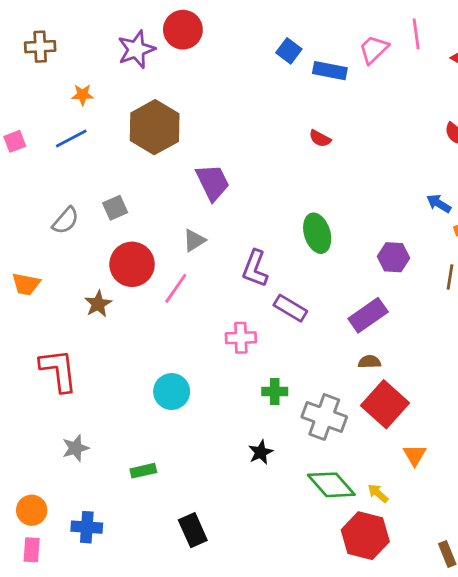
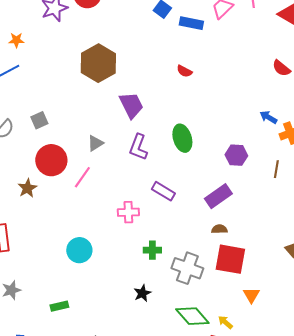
brown hexagon: (155, 127) -> (98, 63), moved
purple trapezoid: (213, 182) -> (131, 105), moved
purple L-shape: (255, 269) -> (138, 147), moved
red square: (385, 404) -> (230, 259), turned -32

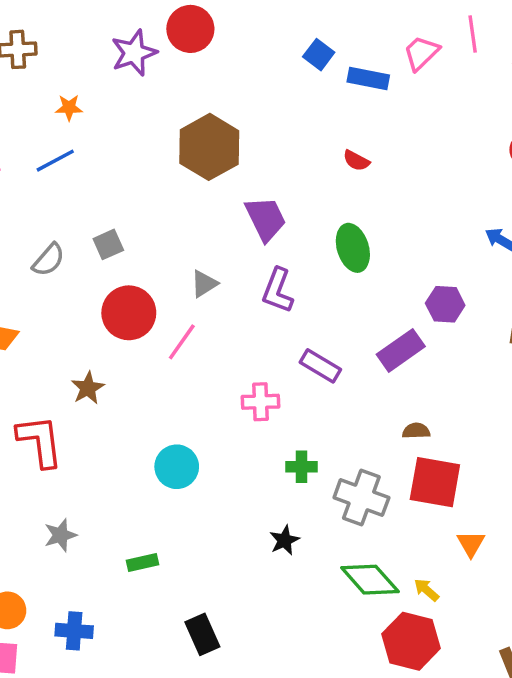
green ellipse: (182, 138) -> (353, 248), moved
brown star: (27, 188) -> (88, 388), moved
purple rectangle: (218, 196) -> (401, 350), moved

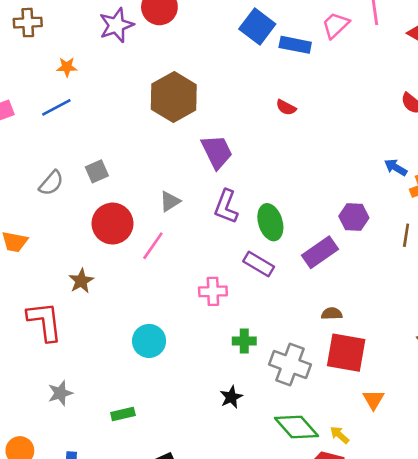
blue square: (319, 55) -> (257, 26), size x1.5
green ellipse: (353, 248) -> (270, 222), moved

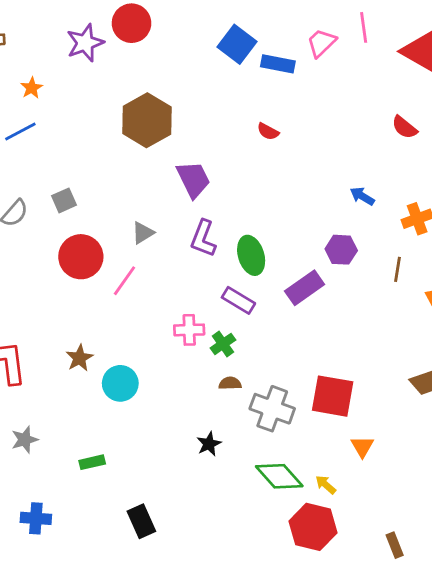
orange star: (67, 67) -> (32, 88), turned -30
blue arrow: (396, 167) -> (362, 196), moved
brown star: (81, 281) -> (79, 358), moved
brown semicircle: (332, 314) -> (230, 383), moved
green cross: (244, 341) -> (223, 344), moved, turned -35

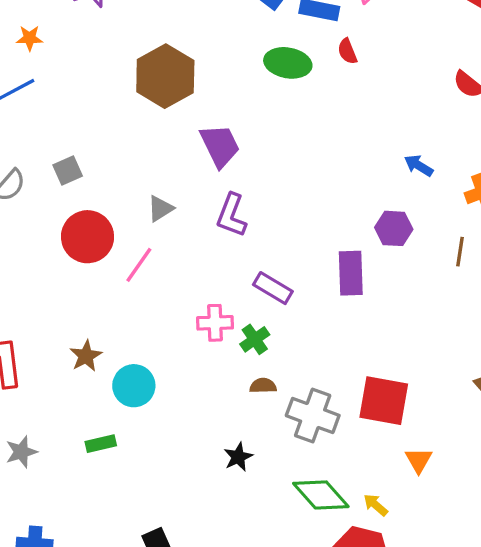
orange star: (32, 88) -> (30, 38), turned 30
red semicircle: (268, 132) -> (347, 51), moved, turned 40
green ellipse: (251, 255) -> (288, 63), moved, turned -63
purple rectangle: (305, 288) -> (351, 273), turned -57
green rectangle: (92, 462) -> (101, 444), moved

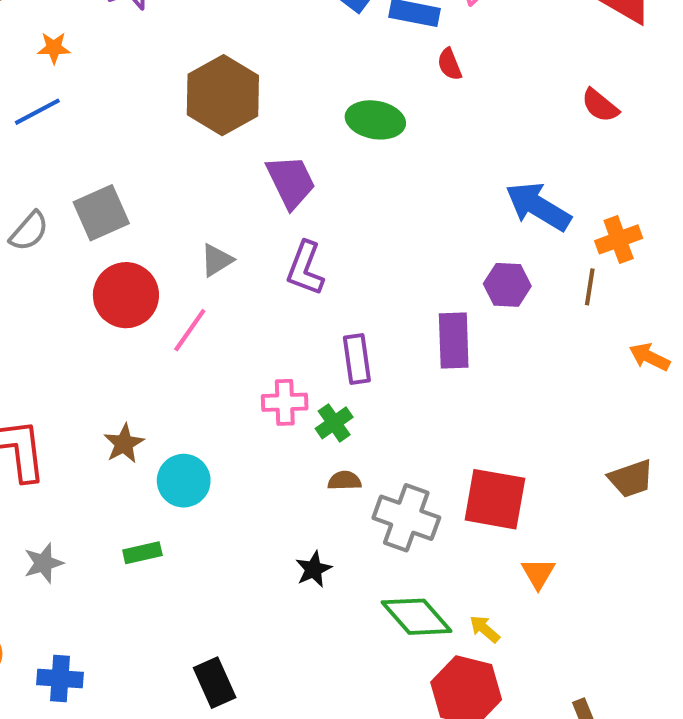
green ellipse: (288, 63) -> (375, 120), moved
blue arrow: (419, 166) -> (538, 207), size x1.8
gray square: (68, 171) -> (101, 213), size x1.5
brown line: (460, 252) -> (590, 287), moved
purple rectangle: (273, 288) -> (357, 359), turned 51

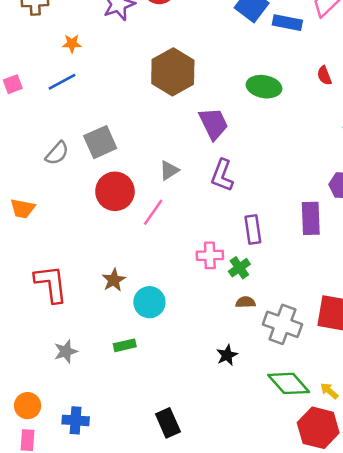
red semicircle: (450, 64) -> (324, 76), moved

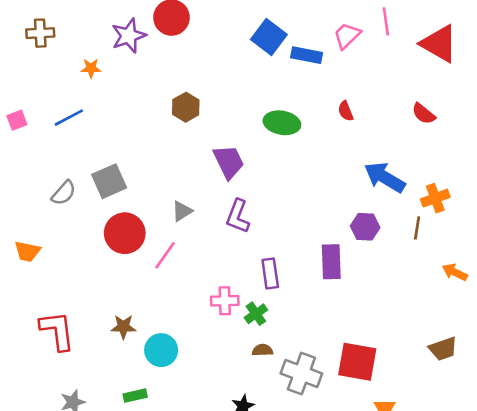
orange star: (72, 44) -> (91, 68), moved
brown hexagon: (173, 72) -> (186, 107), size x0.6
brown star: (114, 280) -> (123, 327), turned 30

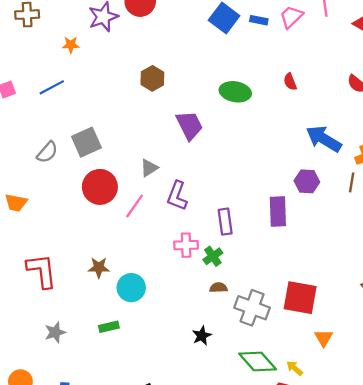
blue rectangle: (307, 55) -> (259, 20), moved, size x0.7
purple L-shape: (238, 216) -> (177, 196), moved

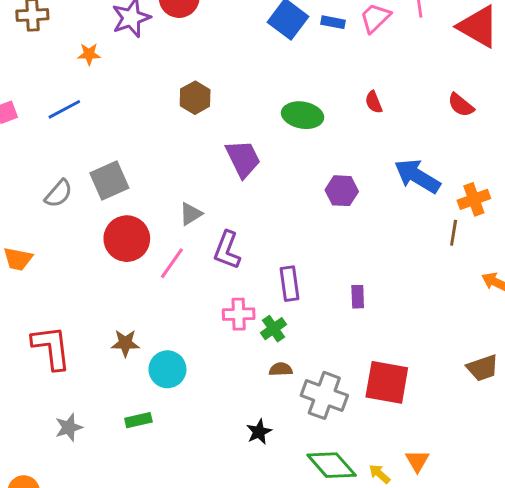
purple hexagon: (307, 181) -> (342, 191), moved
purple rectangle: (278, 212) -> (358, 297), moved, size x0.6
orange triangle: (324, 338) -> (417, 461), moved

